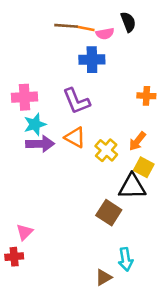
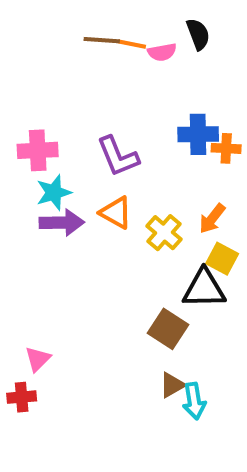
blue cross: (92, 60) -> (198, 134), moved
brown triangle: (104, 277) -> (172, 385), moved

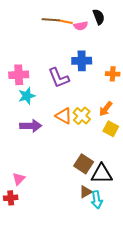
blue cross: (198, 134) -> (82, 61), moved
orange triangle: (116, 213) -> (64, 116), moved
purple arrow: (62, 223) -> (31, 126), moved
black triangle: (204, 289) -> (102, 174), moved

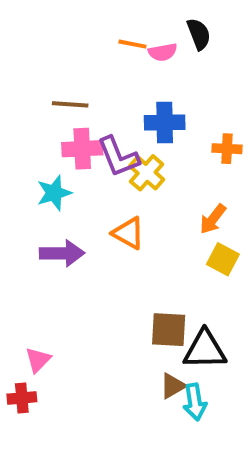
brown line: (51, 20) -> (70, 104), moved
pink cross: (19, 75) -> (82, 149), moved
yellow cross: (82, 116) -> (147, 173), moved
brown square: (84, 164) -> (169, 330), turned -30

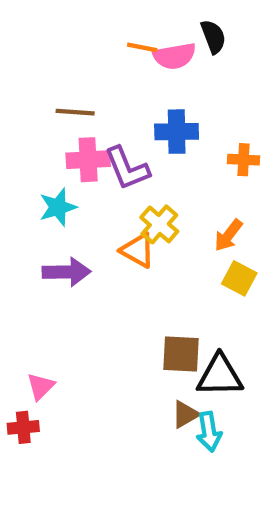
pink semicircle: (163, 52) -> (174, 56), size x1.4
yellow cross: (147, 173) -> (159, 224), moved

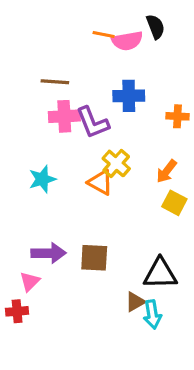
cyan star: (58, 207) -> (42, 179), moved
purple arrow: (67, 272) -> (49, 253), moved
brown square: (181, 354) -> (94, 258), moved

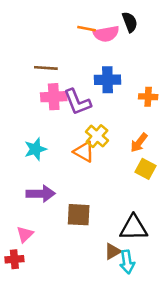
purple arrow: (49, 253) -> (41, 194), moved

